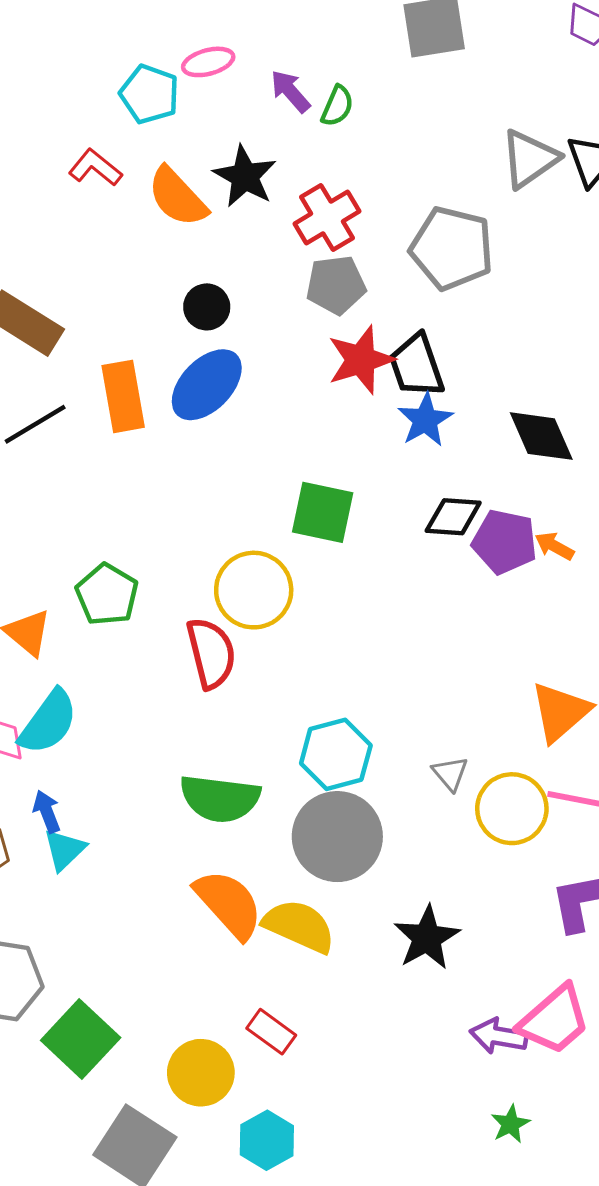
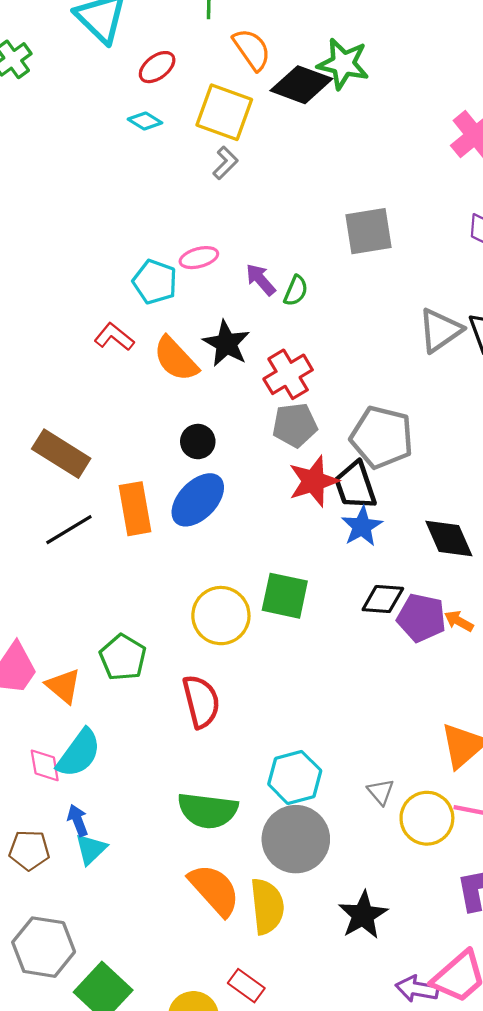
gray pentagon: (452, 248) -> (382, 437), moved
yellow circle: (254, 590) -> (221, 616), moved
yellow semicircle: (299, 926) -> (267, 906), turned 60

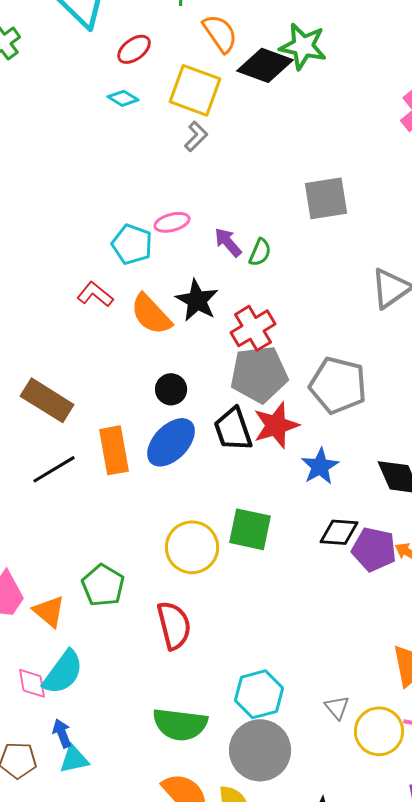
gray pentagon: (295, 425) -> (259, 374), size x1.4
black trapezoid: (355, 486) -> (233, 429), moved
cyan triangle: (91, 849) -> (74, 759), turned 32

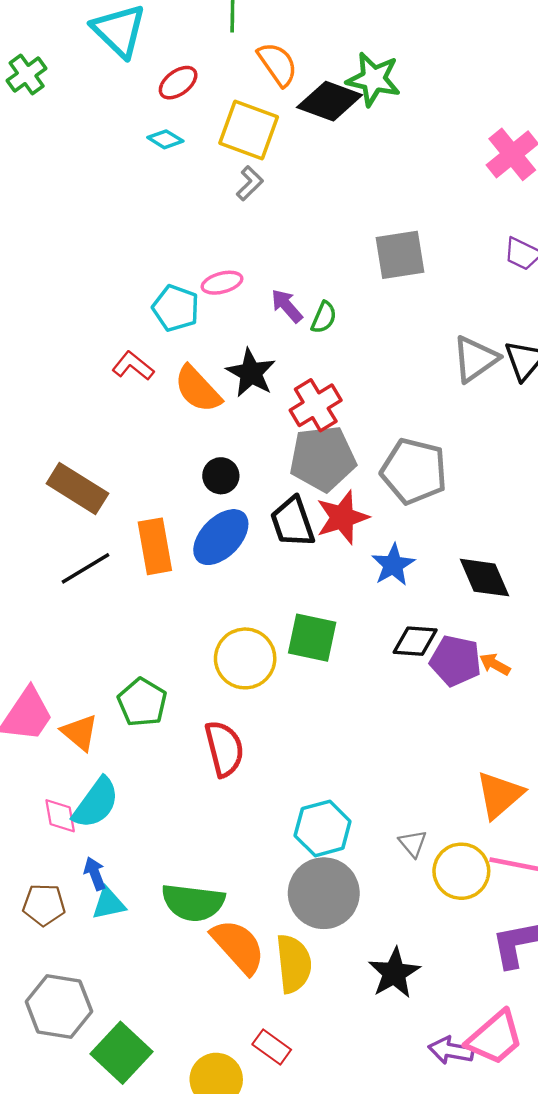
green semicircle: (180, 724) -> (193, 902), moved

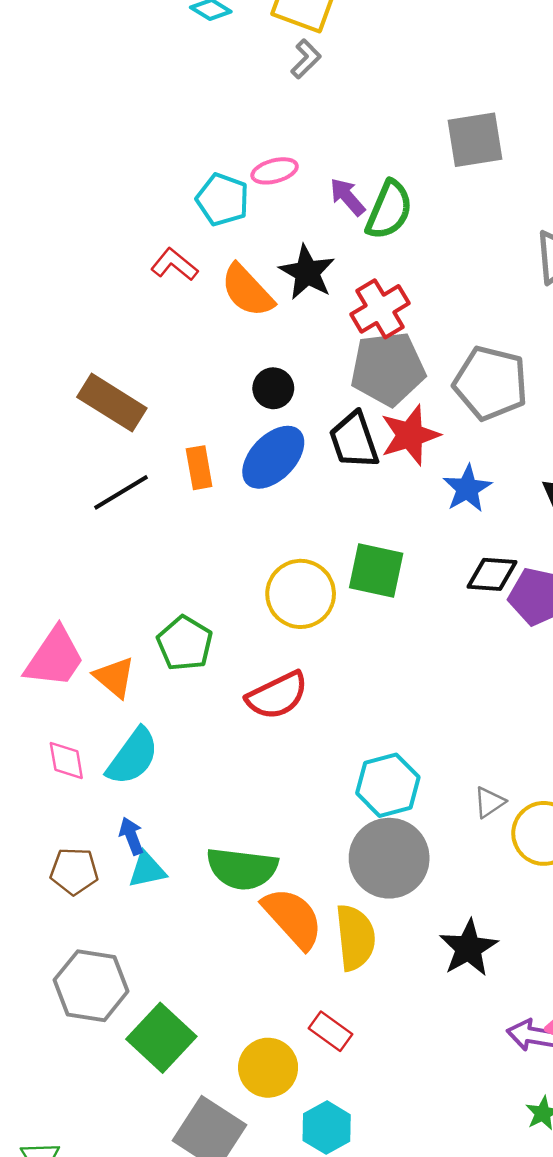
green semicircle: (324, 317) -> (389, 210), size x1.6
orange rectangle: (155, 546) -> (199, 468), size x0.7
red semicircle: (224, 749) -> (277, 695), turned 78
pink diamond: (60, 816) -> (66, 761), moved
gray triangle: (413, 843) -> (489, 802), turned 36

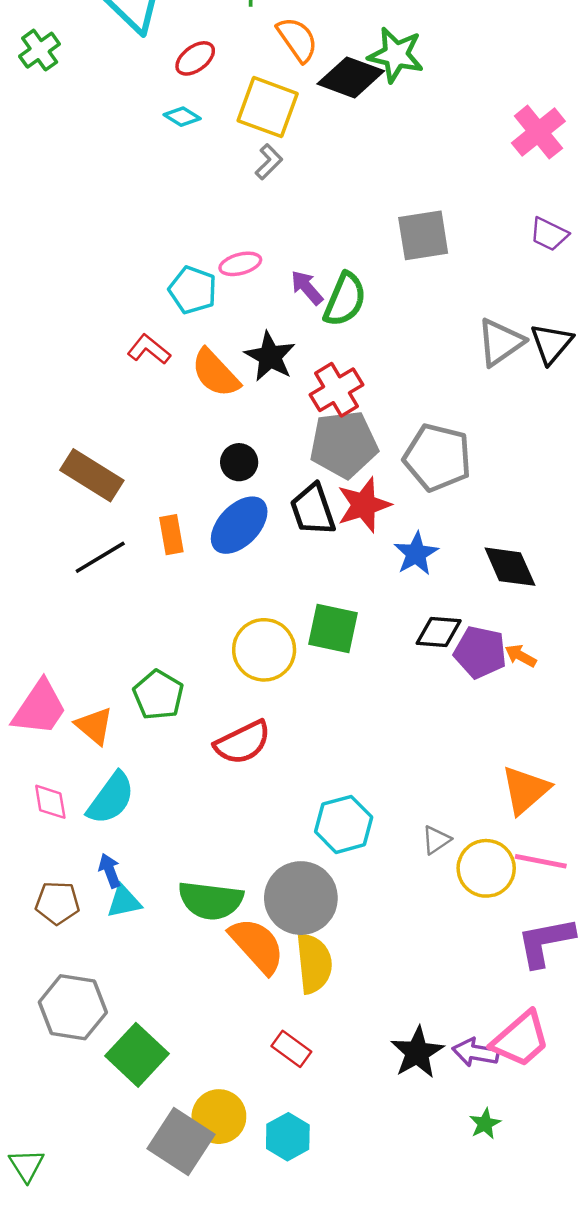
gray circle: (389, 858) -> (301, 898), moved
black star: (469, 948) -> (417, 1052), moved
yellow circle: (268, 1068) -> (219, 1117), moved

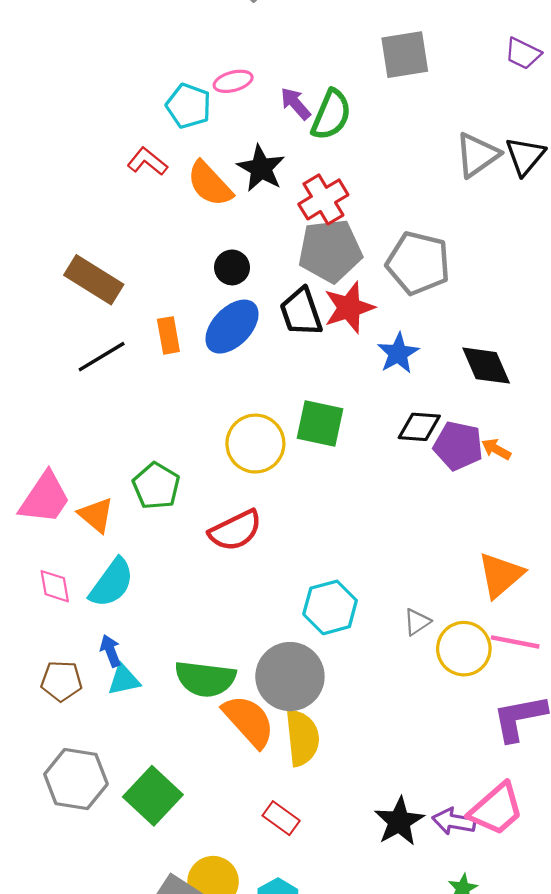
green square: (137, 1055) -> (153, 796), moved

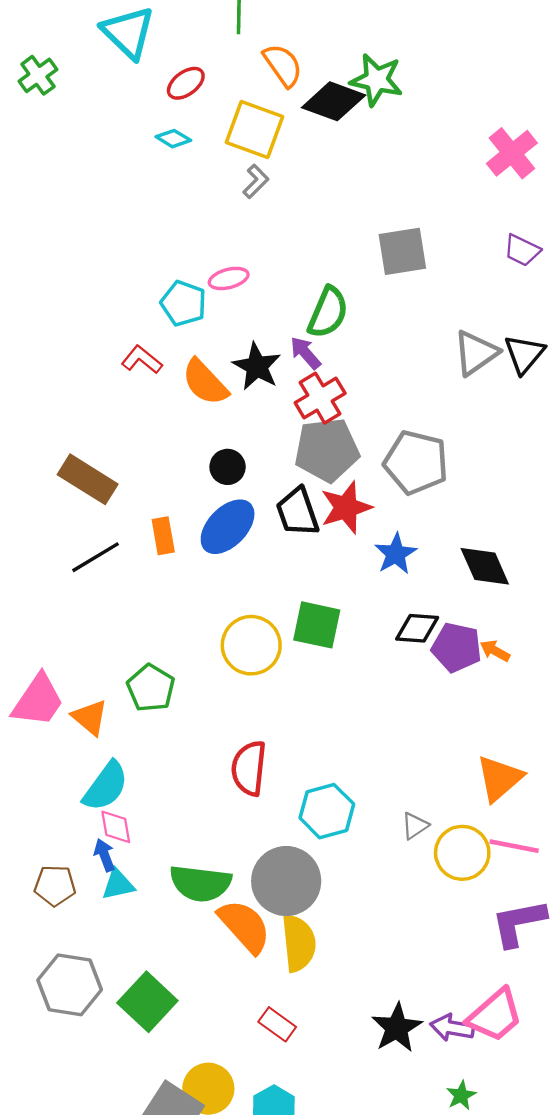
purple arrow: (296, 104) -> (305, 353), moved
red semicircle: (235, 531) -> (249, 768), moved, turned 122
pink diamond: (55, 586) -> (116, 827), moved

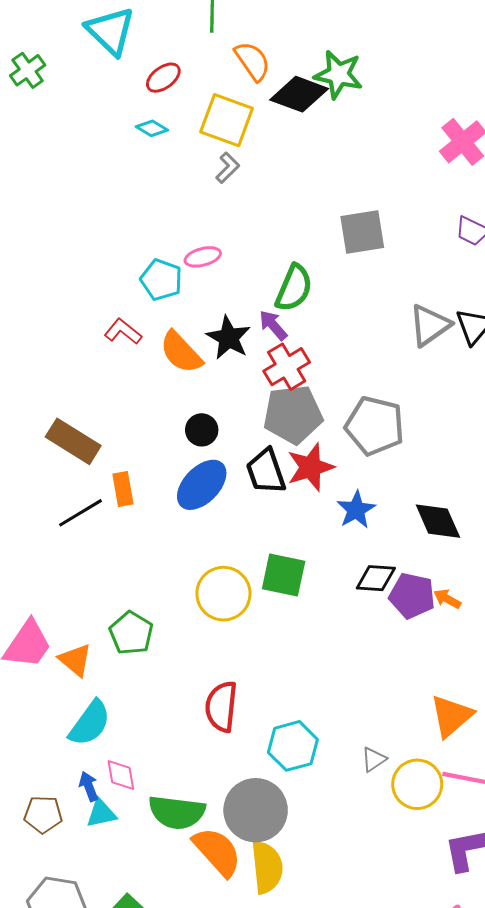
orange rectangle: (163, 536) -> (123, 489), moved
pink diamond: (116, 827) -> (121, 775), moved

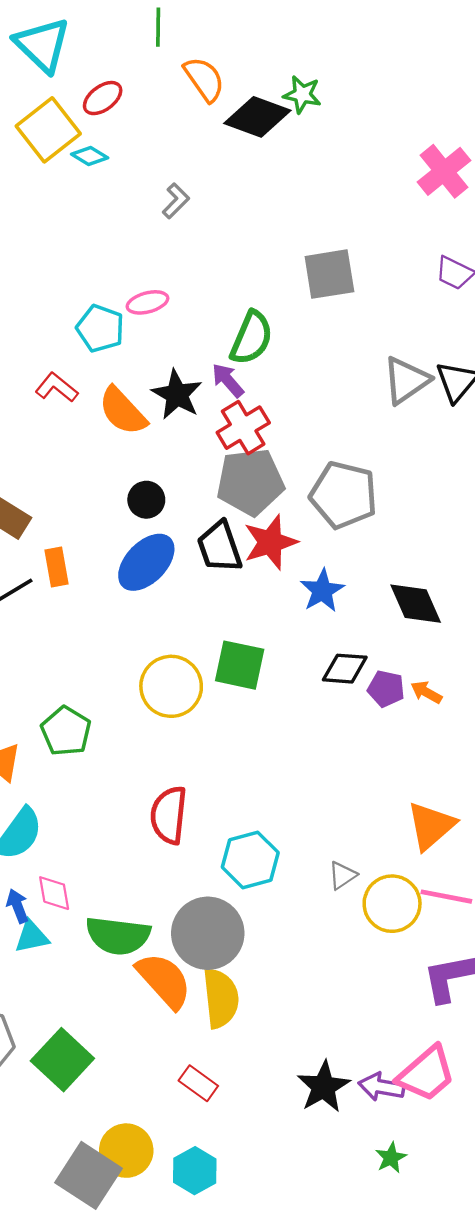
green star: (338, 75) -> (302, 94), size x0.7
yellow square: (227, 120) -> (48, 130), moved, turned 32
purple pentagon: (412, 596) -> (386, 689), size x0.7

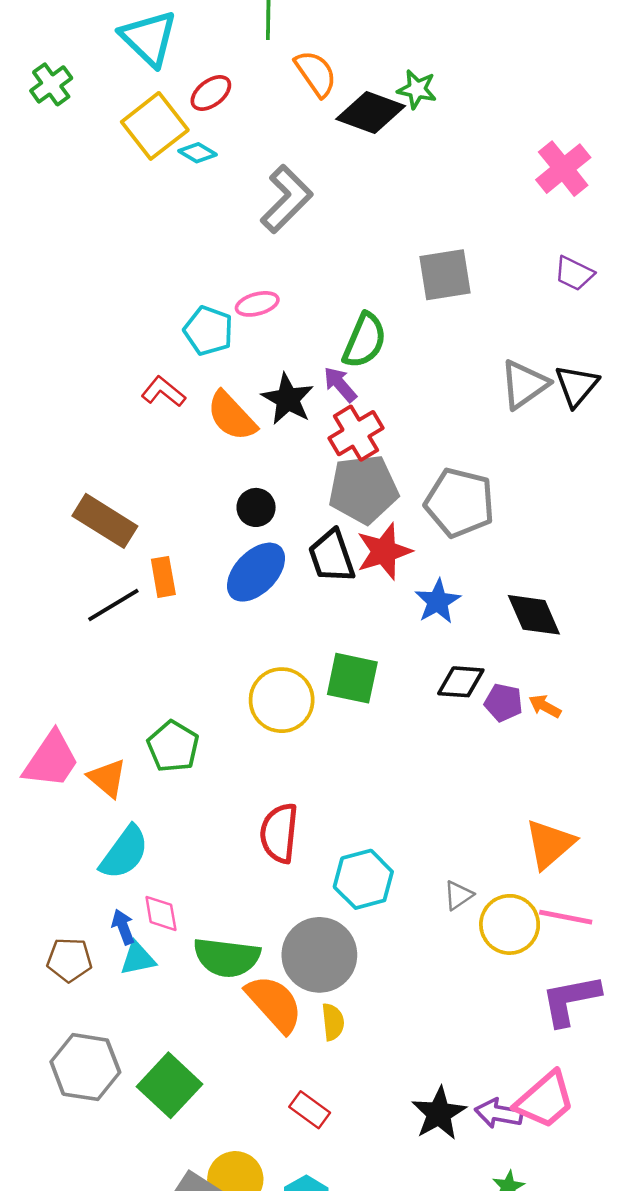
gray L-shape: (176, 201) -> (286, 199), size x1.8
yellow semicircle: (221, 998) -> (333, 1022), size x0.6

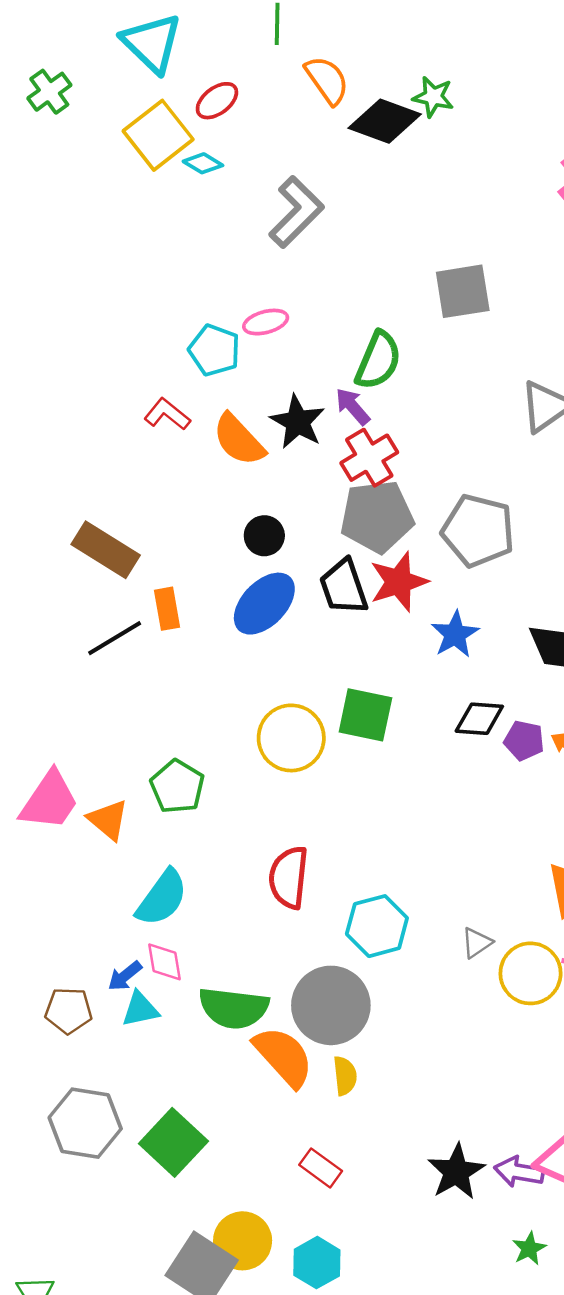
cyan semicircle: (124, 852) -> (162, 898), moved
blue arrow: (123, 927) -> (125, 976), turned -108

